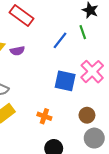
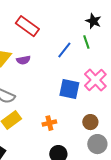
orange cross: (44, 116) -> (49, 123), turned -32

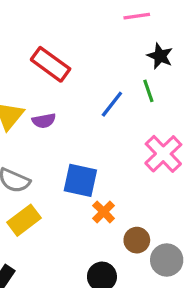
blue square: (69, 89) -> (80, 180), moved
brown circle: (90, 122) -> (137, 240), moved
orange cross: (49, 123) -> (104, 212), moved, turned -32

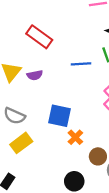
blue line: (112, 104) -> (81, 64), turned 48

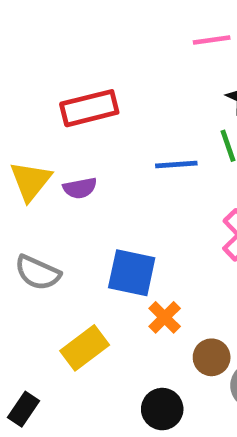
red rectangle: (39, 37) -> (89, 108), turned -50
yellow rectangle: (21, 143) -> (85, 348), moved

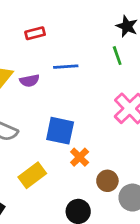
red rectangle: (89, 108) -> (35, 33), size x0.6
blue line: (176, 165) -> (66, 67), moved

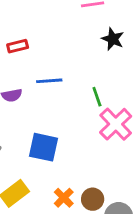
green line: (117, 56) -> (97, 97), moved
orange cross: (80, 157) -> (64, 198), moved

